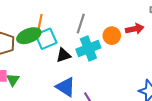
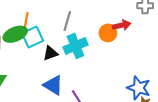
orange circle: (112, 36) -> (108, 33), moved

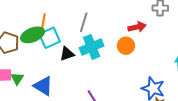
orange circle: (108, 33) -> (126, 46), moved
blue triangle: (53, 85) -> (43, 86), moved

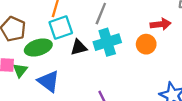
green ellipse: (33, 35) -> (38, 47), moved

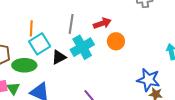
red arrow: (161, 24) -> (102, 23), moved
green ellipse: (38, 47) -> (24, 65), turned 30

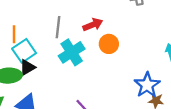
black triangle: (59, 57) -> (27, 67), moved
blue star: (148, 80) -> (147, 85), turned 30

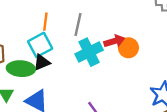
red arrow: (93, 25) -> (114, 41), moved
orange line: (14, 34) -> (45, 22), moved

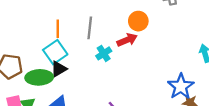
orange circle: (128, 48) -> (138, 21), moved
cyan cross: (89, 52) -> (104, 53), size x0.6

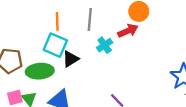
cyan square: (55, 52) -> (55, 45), turned -30
black triangle: (59, 69) -> (71, 59), moved

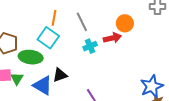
gray line: (90, 20) -> (82, 22), turned -42
black triangle: (71, 59) -> (60, 75), moved

